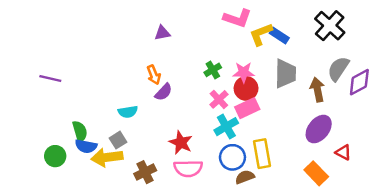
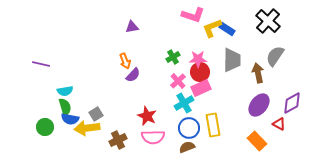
purple diamond: (359, 82) -> (292, 103), moved
cyan semicircle: (128, 112) -> (65, 91), moved
brown semicircle: (245, 177) -> (187, 147), moved

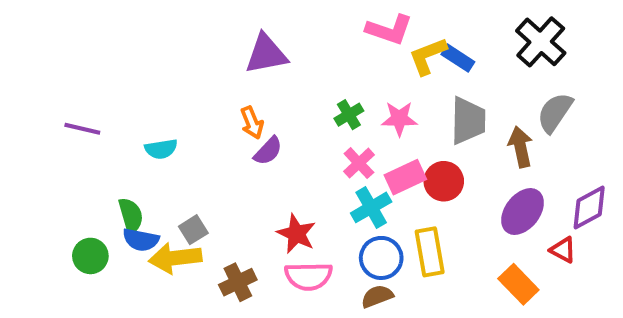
purple triangle: (132, 27) -> (266, 54), size x1.6
red circle: (200, 72) -> (444, 181), moved
cyan semicircle: (65, 91) -> (161, 149), moved

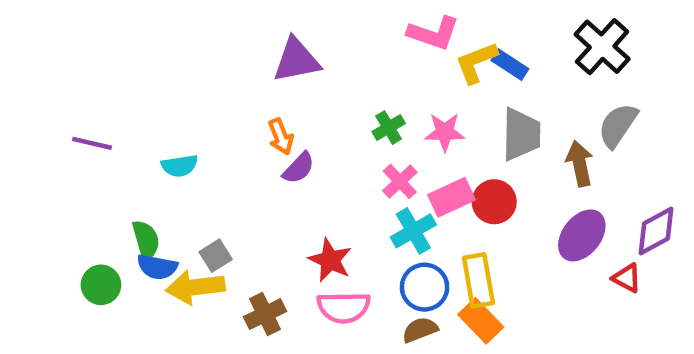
orange rectangle: (518, 284) -> (481, 321), moved

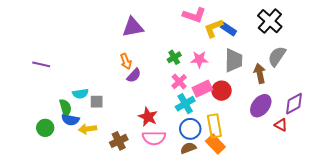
cyan semicircle: (180, 166) -> (80, 94), moved
gray square: (216, 256) -> (97, 102), moved, turned 32
yellow arrow: (195, 287) -> (88, 129), size x0.7

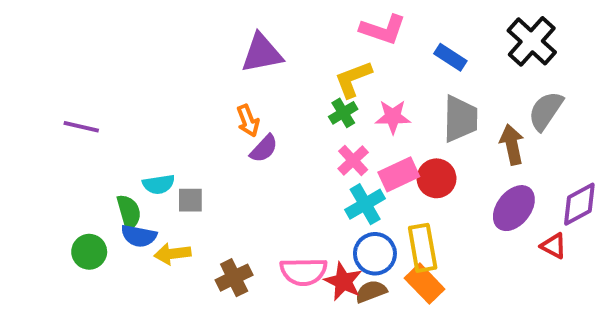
yellow L-shape: (213, 28) -> (353, 79), moved
red star: (148, 117) -> (343, 282), moved

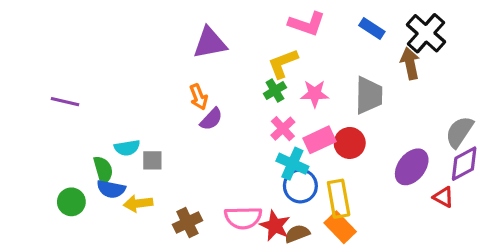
blue rectangle: (450, 57) -> (372, 28), moved
gray semicircle: (546, 111) -> (459, 132), moved
brown arrow: (512, 145) -> (410, 63), moved
cyan cross: (365, 204) -> (292, 164), turned -36
blue circle: (375, 254) -> (300, 186), moved

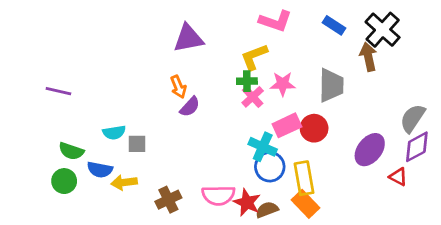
green cross: (275, 91) -> (247, 81), turned 30
pink cross: (283, 129) -> (253, 97), moved
green semicircle: (103, 170) -> (71, 151), moved, turned 125

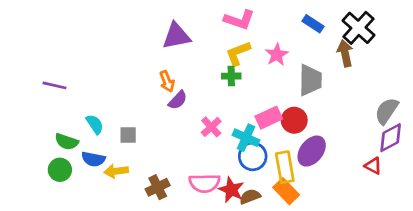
pink L-shape: (275, 21) -> (239, 20), moved
pink star: (283, 84) -> (277, 55), moved, turned -30
pink cross: (253, 97) -> (211, 127), moved
cyan semicircle: (114, 132) -> (95, 124), moved, turned -115
purple ellipse: (370, 150) -> (312, 151), moved

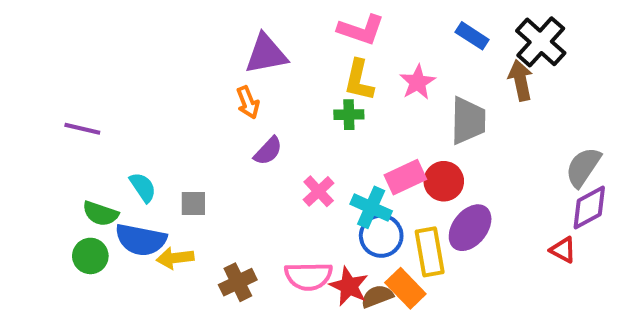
yellow L-shape: (238, 53) -> (359, 80), turned -56
orange arrow: (167, 81) -> (248, 102), moved
blue semicircle: (93, 159) -> (141, 240), size x1.4
orange rectangle: (286, 191) -> (405, 288), moved

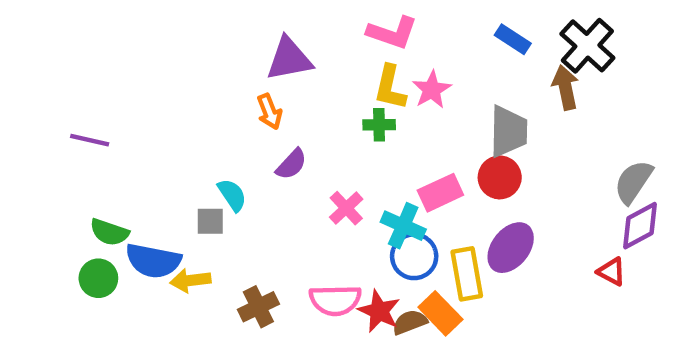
pink star: (418, 82) -> (432, 90), moved
red circle: (444, 181) -> (500, 177), moved
cyan semicircle: (143, 187) -> (232, 195), moved

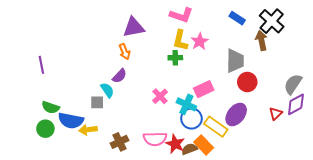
purple line: (90, 140) -> (41, 65), turned 66
purple semicircle: (291, 164) -> (119, 76), moved
red circle: (500, 177) -> (247, 82), moved
red triangle: (611, 272) -> (276, 113), moved, turned 48
yellow rectangle: (467, 274) -> (216, 127), turned -45

